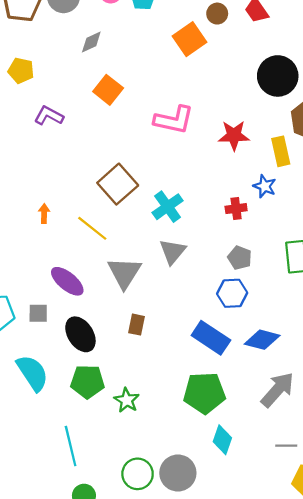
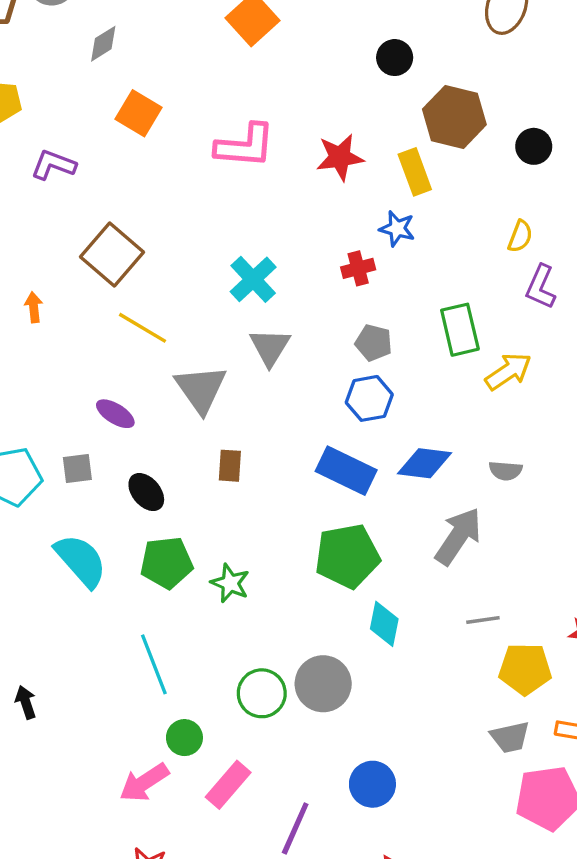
black circle: (278, 76) -> (395, 58), size x0.6
brown square: (118, 184) -> (112, 255), moved
orange arrow: (44, 213) -> (34, 307), moved
purple ellipse: (67, 281) -> (115, 414), size x0.7
black ellipse: (80, 334) -> (146, 492), size x0.7

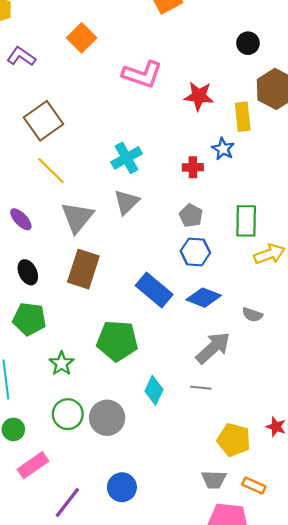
blue hexagon: (369, 398) -> (195, 252), moved
brown rectangle: (230, 466) -> (83, 269), size x1.8
green pentagon: (347, 556) -> (117, 341), moved
green star: (230, 583) -> (62, 363), moved
gray line: (483, 620) -> (201, 388), moved

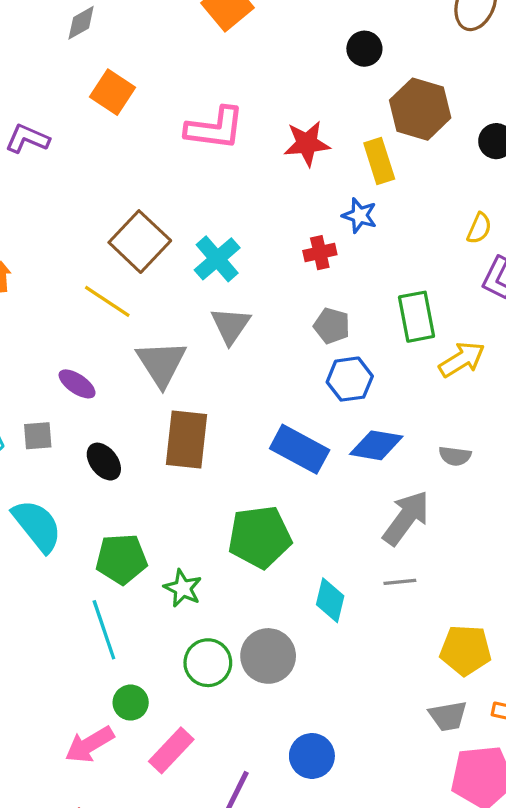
brown square: (43, 121) -> (140, 242), moved
green pentagon: (29, 319) -> (121, 559), moved

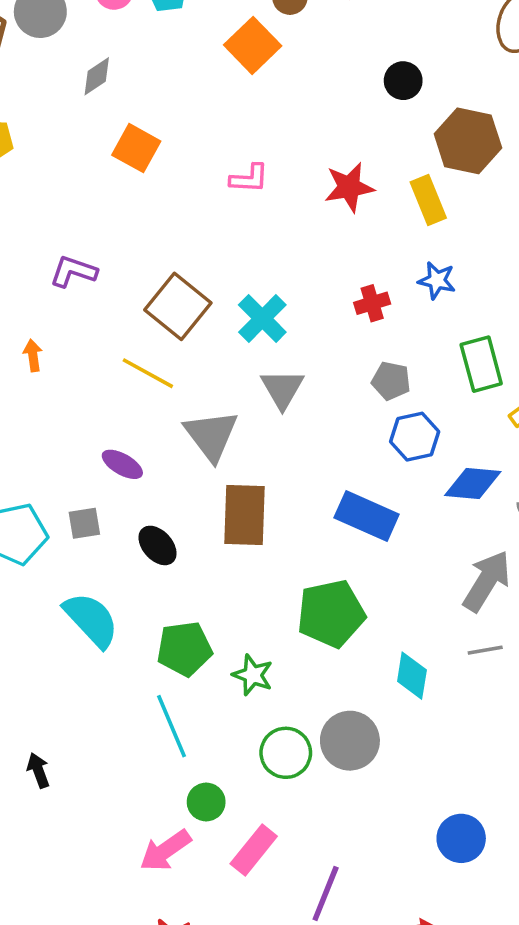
pink L-shape: (215, 128) -> (249, 178), size x0.6
purple L-shape: (27, 139) -> (73, 272), moved
blue star: (360, 215) -> (437, 280), moved
blue diamond: (376, 445) -> (473, 483), moved
blue circle: (312, 756) -> (461, 838), moved

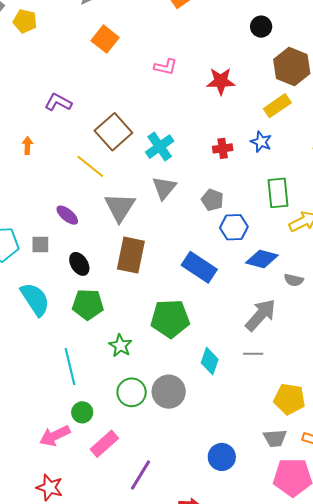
yellow rectangle: (428, 200) -> (277, 106), moved, turned 68
gray pentagon: (391, 381) -> (212, 200), moved
green pentagon: (184, 649) -> (88, 304), moved

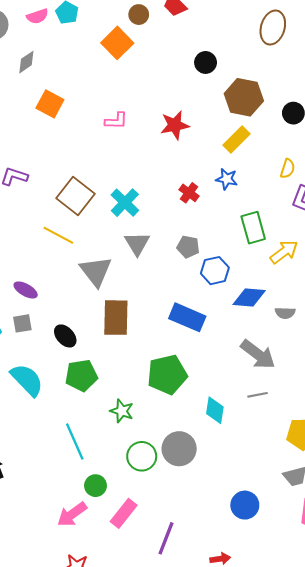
red cross: (223, 148) -> (189, 193), turned -36
purple ellipse: (67, 215) -> (26, 290), moved
gray arrow: (261, 315) -> (258, 354), turned 96

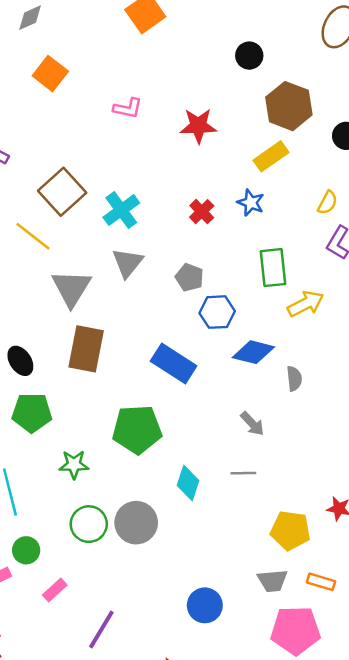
gray semicircle: (285, 313) -> (294, 379), turned -108
gray arrow: (258, 354) -> (252, 424), size x0.6
green star: (122, 411) -> (74, 465), turned -30
pink rectangle: (124, 513) -> (55, 590), size x0.7

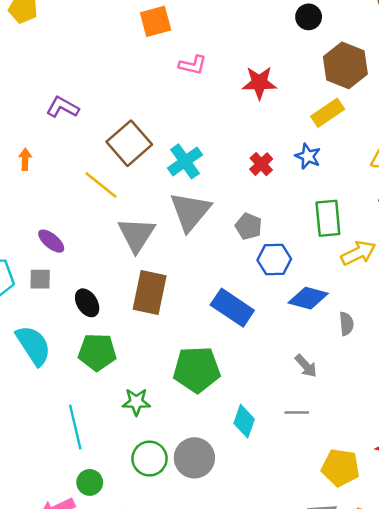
orange square: (50, 74) -> (156, 21), moved, turned 36
gray triangle: (128, 263) -> (190, 211), size x1.4

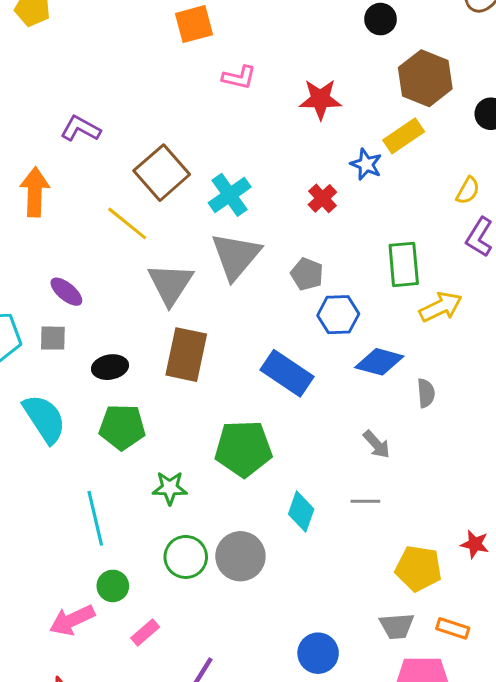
blue star: (308, 156) -> (366, 164), moved
orange arrow: (25, 159) -> (35, 192), size x1.8
black ellipse: (87, 303) -> (110, 367), turned -68

